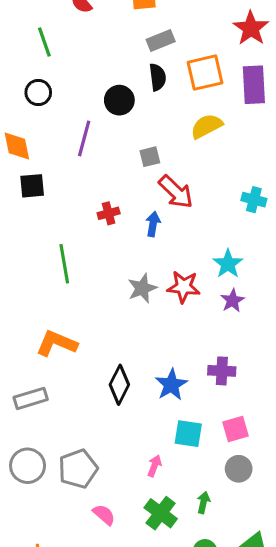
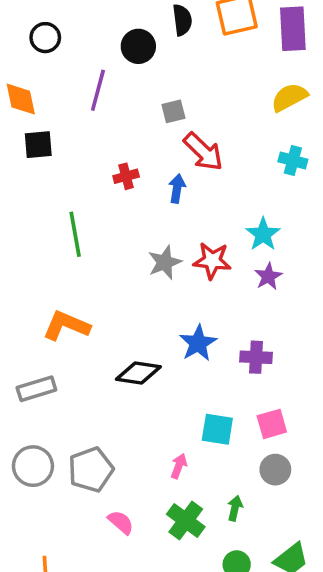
yellow semicircle: (206, 126) -> (289, 97), moved
black diamond: (119, 385) -> (138, 373), turned 72
blue star: (171, 385) -> (198, 343), moved

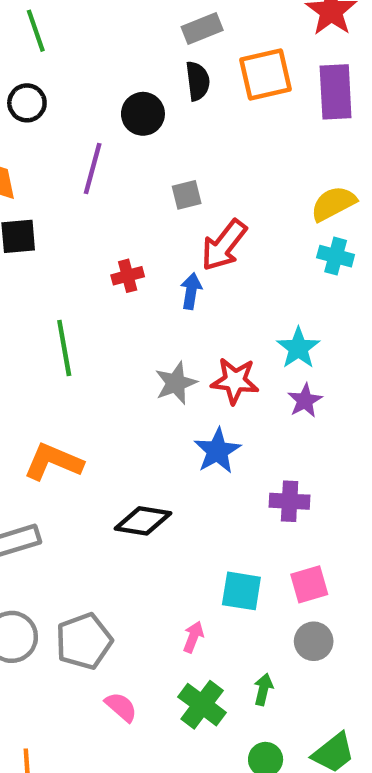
yellow semicircle: (289, 97) -> (333, 204), moved
red arrow: (203, 152) -> (224, 245), turned 84
blue star: (198, 343) -> (217, 451), moved

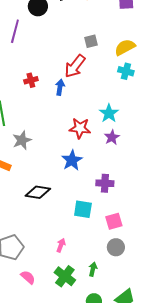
gray square: (187, 195) -> (91, 41), moved
gray star: (176, 383) -> (22, 140), moved
cyan square: (241, 591) -> (83, 209), moved

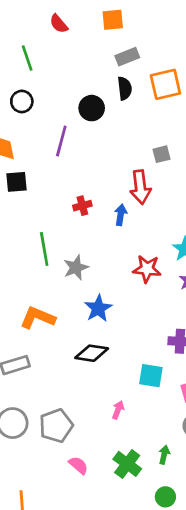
red arrow: (75, 66) -> (140, 187), turned -45
gray star: (22, 140) -> (76, 268), moved
blue star: (72, 160) -> (98, 308), moved
pink arrow: (61, 245) -> (118, 410), moved

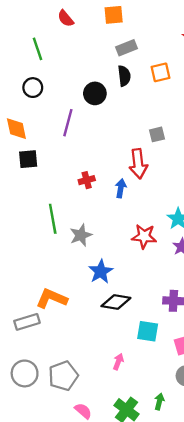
orange square: (165, 84) -> (161, 72), size x0.7
orange L-shape: (38, 318) -> (52, 298), moved
black diamond: (92, 353) -> (116, 302), moved

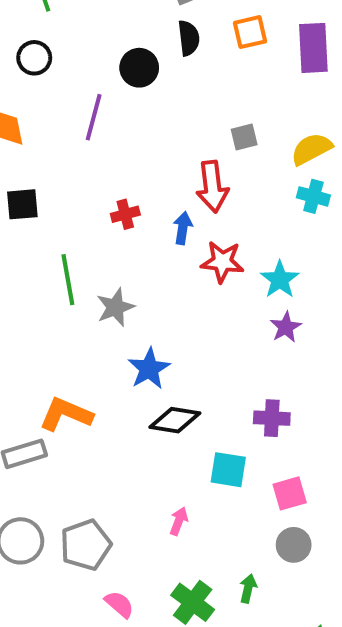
black square: (28, 159) -> (22, 204), moved
red star: (144, 236) -> (222, 262), moved

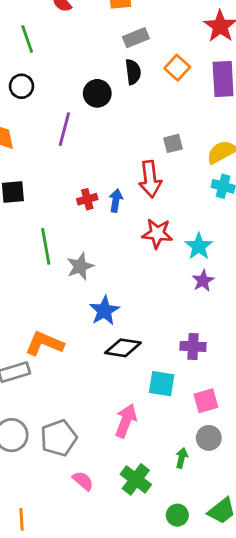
orange square: (250, 32) -> (177, 68), turned -35
blue arrow: (183, 228) -> (116, 201), moved
pink arrow: (179, 521) -> (126, 421), size x1.6
green arrow: (248, 588) -> (182, 458), moved

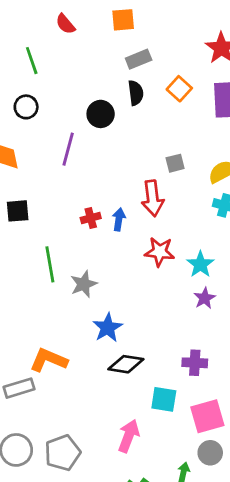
pink square: (206, 401) -> (207, 416), size x1.4

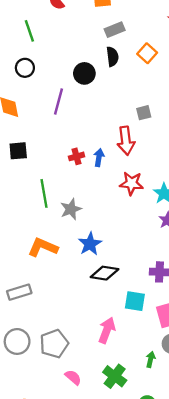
orange L-shape: (49, 360) -> (43, 247), moved

